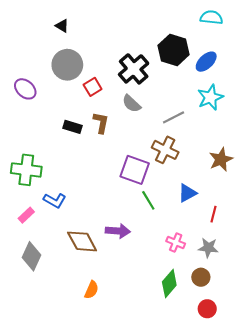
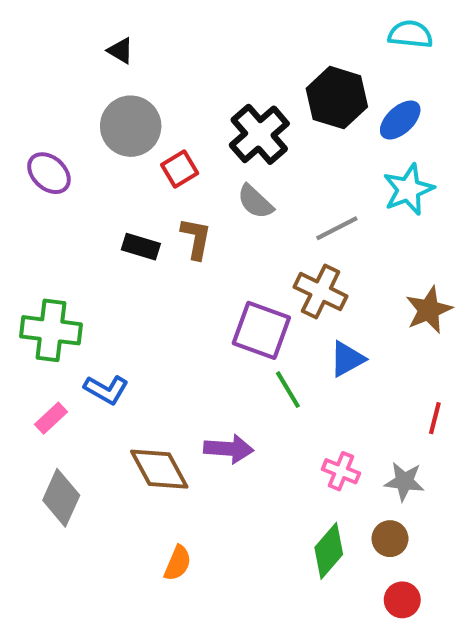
blue triangle: (187, 193) -> (347, 359), moved
red line: (214, 214) -> (435, 418), moved

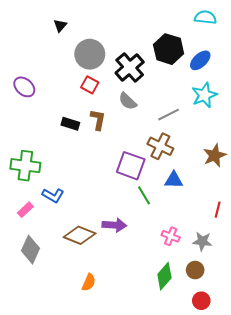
black triangle: (120, 51) -> (60, 26), turned 40
gray circle: (131, 126) -> (90, 54), moved
red square: (180, 169) -> (90, 85), turned -30
blue triangle: (347, 359) -> (174, 180), turned 30
brown diamond: (159, 469) -> (80, 235), turned -40

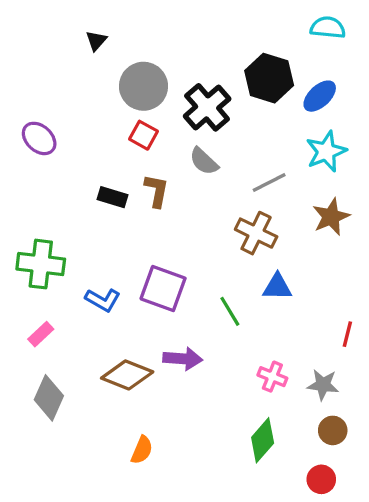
brown star: (215, 155) -> (331, 217), moved
purple square: (131, 166) -> (163, 289), moved
blue L-shape: (53, 195) -> (103, 300), moved
brown circle: (195, 270) -> (333, 430), moved

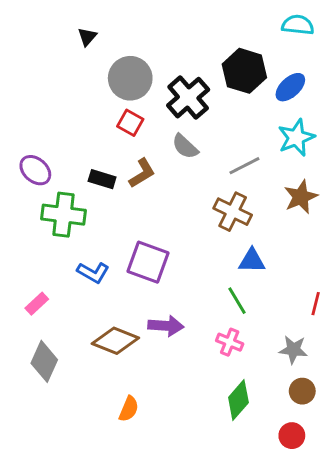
purple ellipse: (39, 138) -> (35, 170), moved
brown L-shape: (157, 191) -> (142, 173), turned 48
green cross: (41, 264) -> (63, 215), moved
green line: (230, 311) -> (237, 301), moved
pink cross: (272, 377) -> (230, 342), moved

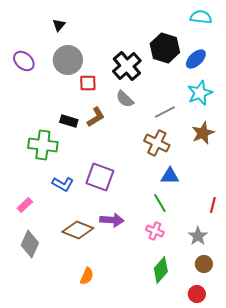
gray circle: (130, 78) -> (68, 60), moved
red square: (130, 123) -> (88, 83), turned -30
purple ellipse: (35, 170) -> (24, 61), moved
gray star: (293, 350) -> (198, 236), turned 30

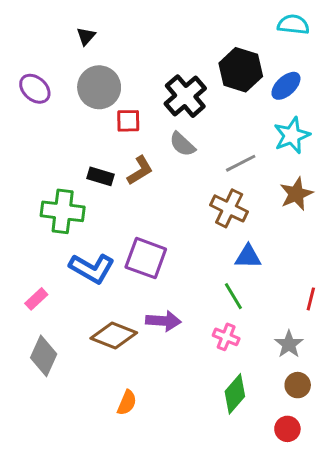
blue L-shape: (63, 184) -> (92, 268), size x1.4

